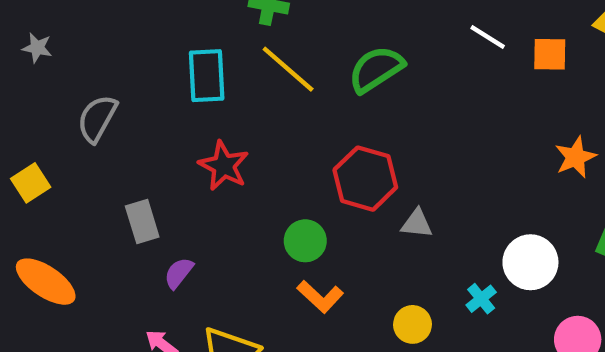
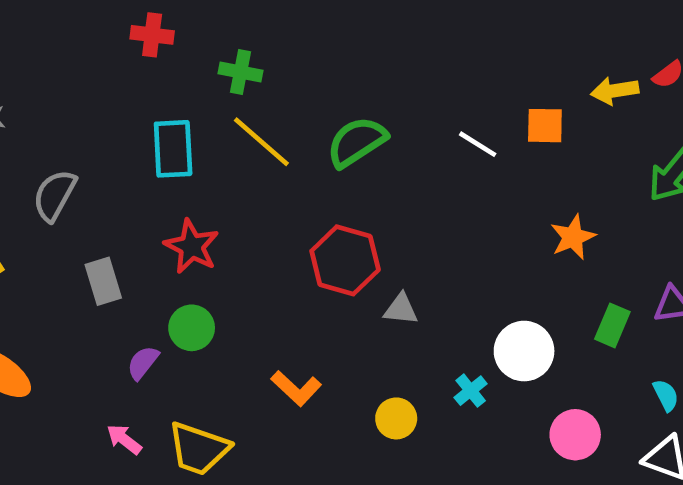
white line: (488, 37) -> (478, 144), moved
gray rectangle: (142, 221) -> (103, 281), moved
green circle: (305, 241) -> (192, 328), moved

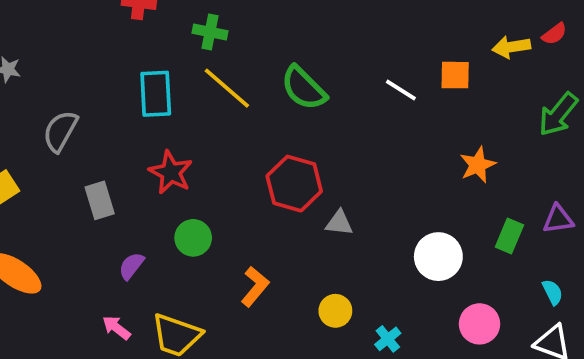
green semicircle: (357, 142) -> (304, 88), turned -102
green circle: (192, 328) -> (193, 238), moved
orange L-shape: (296, 388) -> (255, 286), turned -93
cyan cross: (471, 391) -> (388, 339), moved

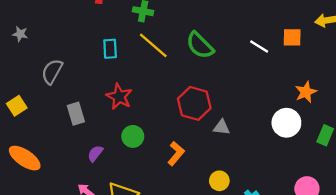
cyan rectangle: (156, 94) -> (110, 49), size x0.7
white circle: (438, 257) -> (286, 123), moved
orange L-shape: (255, 286) -> (176, 153), moved

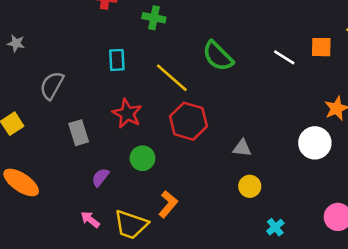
yellow line: (153, 45) -> (172, 78), moved
red hexagon: (194, 103) -> (188, 121), moved
orange L-shape: (176, 153) -> (168, 204), moved
yellow circle: (219, 181) -> (250, 186), moved

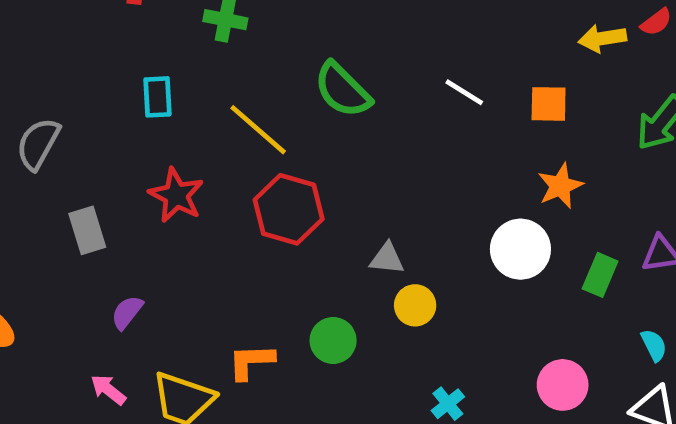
orange square: (321, 47) -> (549, 104), moved
green circle: (142, 158) -> (333, 340), moved
yellow circle: (250, 186) -> (415, 305), moved
orange L-shape: (168, 204) -> (251, 362), turned -132

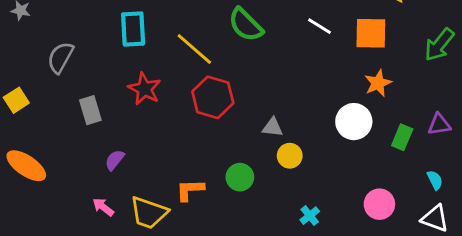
cyan rectangle: (157, 97) -> (133, 29), size x1.4
orange square: (549, 104) -> (371, 33), size x1.4

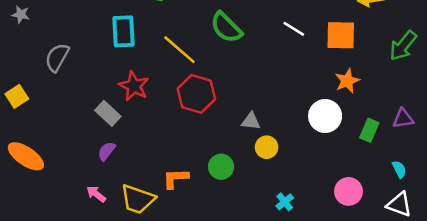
gray rectangle: (90, 110) -> (108, 113), moved, turned -30

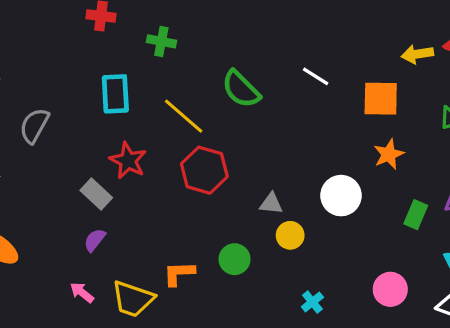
white line: (294, 29) -> (316, 76), moved
white circle: (325, 116) -> (341, 196), moved

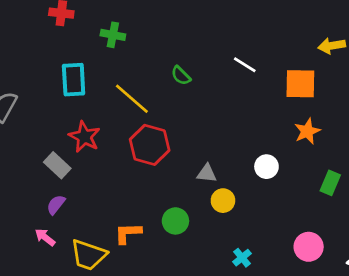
green semicircle: (241, 89) -> (181, 76), size x0.6
white circle: (341, 196) -> (266, 167), size x0.7
pink arrow: (82, 293) -> (45, 237), moved

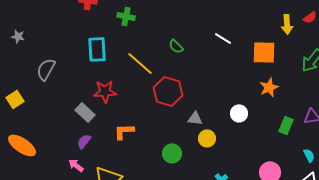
yellow arrow: (332, 46) -> (287, 24), turned -84
red star: (84, 137) -> (105, 91), turned -30
red hexagon: (150, 145) -> (168, 91), moved
orange L-shape: (128, 233) -> (124, 131), moved

